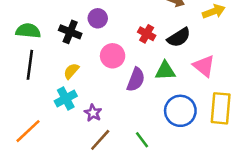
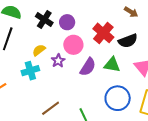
purple circle: (98, 18) -> (67, 22), moved
red cross: (147, 34) -> (103, 33), size x1.5
purple star: (93, 113) -> (58, 61), moved

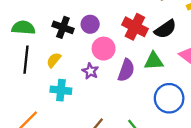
yellow semicircle: (39, 50) -> (54, 60), moved
cyan cross: (30, 71) -> (61, 90), turned 36

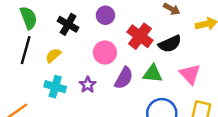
purple circle: (90, 24) -> (105, 15), moved
green semicircle: (23, 28) -> (28, 18), turned 55
purple star: (90, 71) -> (88, 85), moved

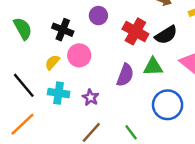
black line: (26, 50) -> (24, 85), moved, turned -48
pink circle: (105, 53) -> (79, 55), moved
purple star: (88, 85) -> (90, 97), moved

